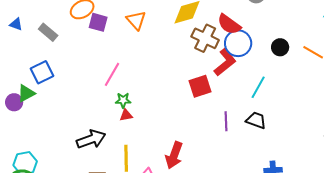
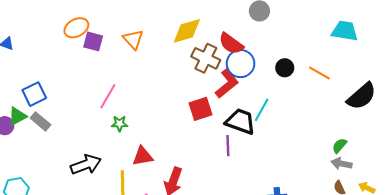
gray rectangle: (48, 32) -> (41, 121), moved
red triangle: (126, 115) -> (143, 156), moved, size x1.5
black trapezoid: (256, 120) -> (241, 121), moved, size x1.4

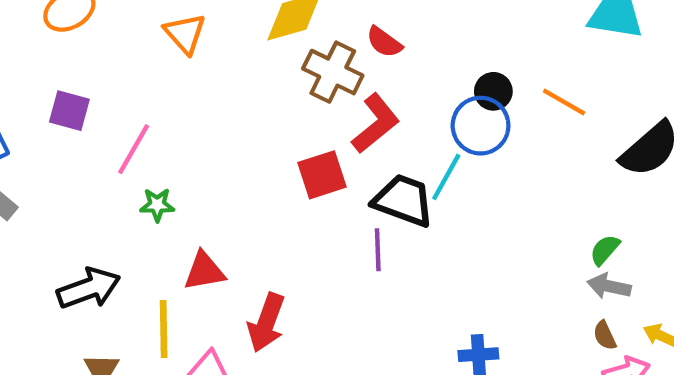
purple square: (93, 41) -> (69, 111), moved
red semicircle: (231, 44) -> (384, 42), size x0.7
blue circle: (241, 64) -> (481, 126), moved

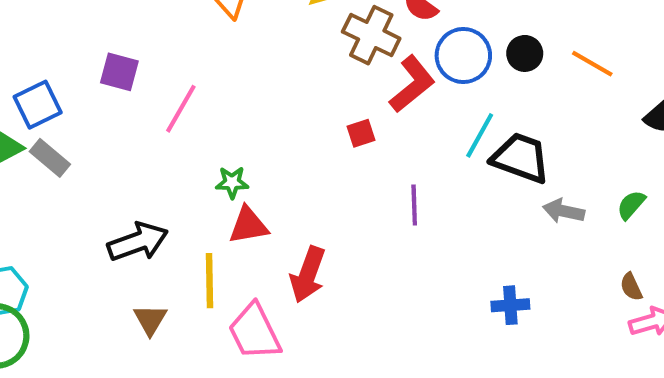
blue circle: (481, 126) -> (463, 56), moved
red square: (322, 175) -> (361, 133), size x0.6
black trapezoid: (403, 201) -> (521, 158), moved
green star: (157, 205) -> (232, 182), moved
gray arrow: (609, 286) -> (564, 211), moved

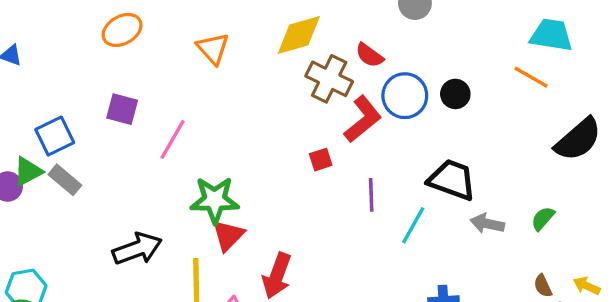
orange line: (592, 64) -> (531, 77), moved
cyan line: (480, 135) -> (413, 225), moved
green star: (232, 182) -> (215, 200), size x1.8
purple line: (414, 205) -> (371, 195), moved
red triangle: (248, 225) -> (228, 235), turned -36

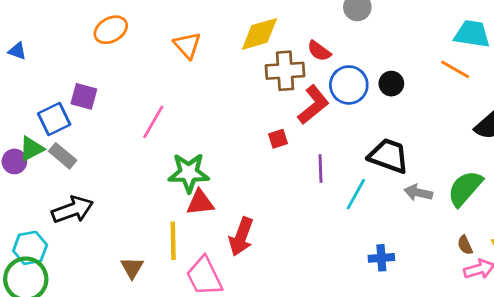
brown cross: (329, 79) -> (285, 71), turned -30
purple square: (122, 109) -> (84, 96), moved
green semicircle: (543, 219) -> (465, 188), size x1.8
red triangle: (228, 235) -> (200, 203), turned 40
black arrow: (137, 249) -> (73, 210), moved

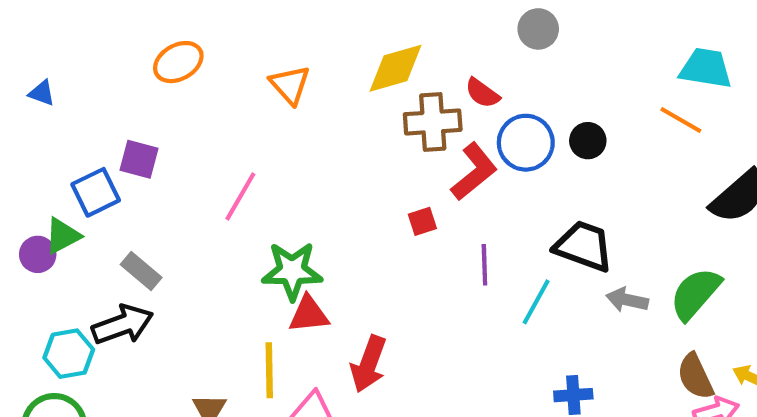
gray rectangle: (63, 156) -> (141, 271), moved
brown semicircle: (465, 245) -> (695, 376), size x1.6
cyan hexagon: (30, 248) -> (69, 354), moved

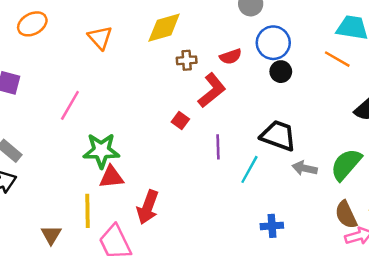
red semicircle: (482, 93) -> (231, 57), moved, turned -55
brown cross: (433, 122) -> (187, 60), size x0.6
blue circle: (526, 143) -> (273, 43), moved
red square: (422, 221) -> (180, 121), turned -36

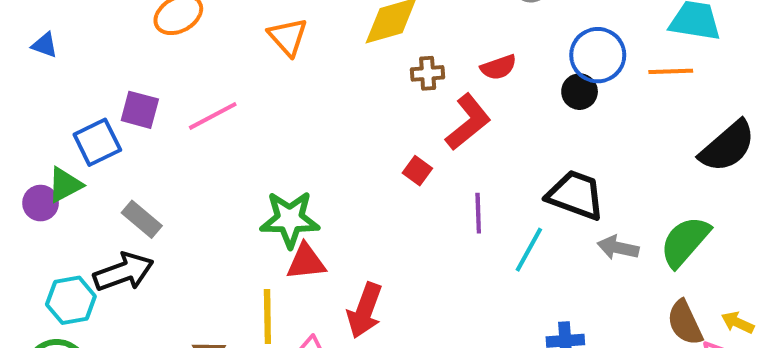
blue circle: (273, 43) -> (598, 55), moved
orange line: (337, 59) -> (671, 71), turned -32
pink line: (70, 105) -> (213, 116), moved, turned 32

